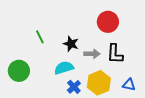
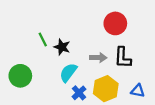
black star: (71, 44) -> (62, 47), moved
cyan semicircle: (64, 68) -> (68, 73), turned -36

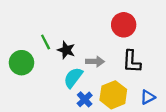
gray arrow: (98, 58) -> (95, 62), moved
green circle: (20, 76) -> (21, 63), moved
blue triangle: (138, 91) -> (148, 97), turned -40

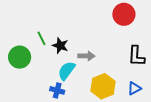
red circle: (124, 25) -> (124, 14), moved
black L-shape: (132, 62) -> (136, 56), moved
blue cross: (85, 99) -> (57, 90), moved, turned -32

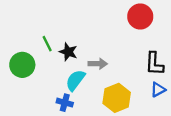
blue triangle: (134, 88) -> (158, 90), moved

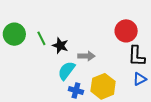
red circle: (140, 17) -> (126, 31), moved
green circle: (22, 65) -> (14, 34), moved
blue cross: (65, 103) -> (76, 90), moved

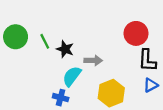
blue cross: (76, 90) -> (61, 98), moved

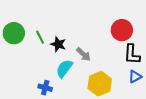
gray arrow: (93, 60) -> (84, 54), turned 42
blue cross: (61, 98) -> (45, 88), moved

